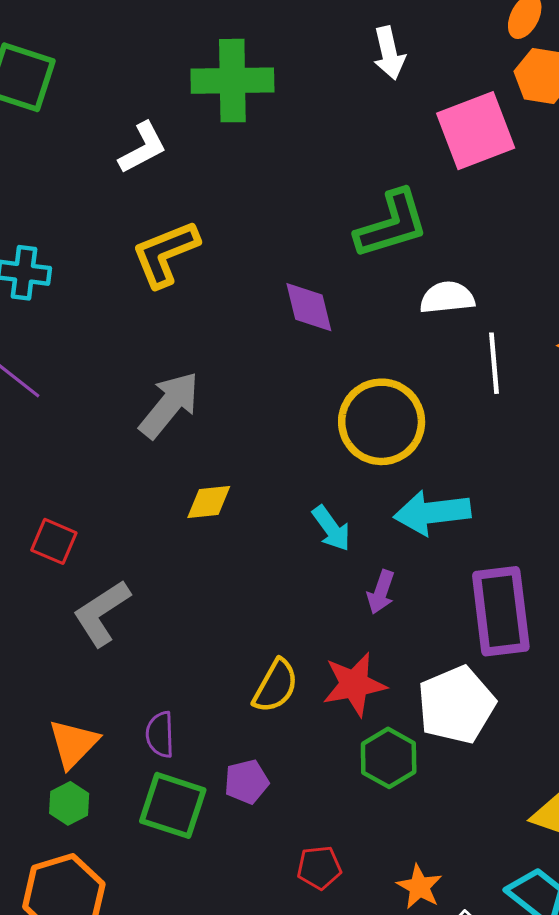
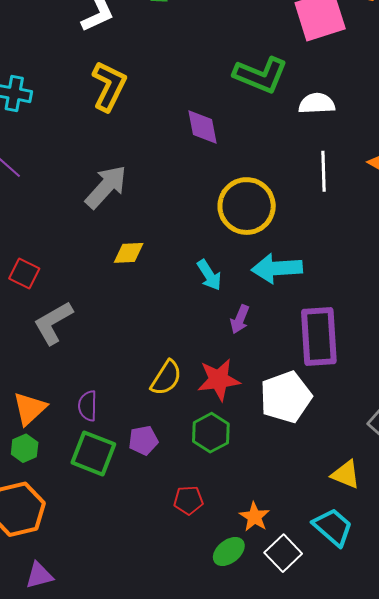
green L-shape: (392, 224) -> (261, 75), turned 36
yellow L-shape: (165, 254) -> (109, 86), turned 135
white semicircle: (447, 298) -> (317, 104), moved
green hexagon: (389, 758) -> (211, 433), moved

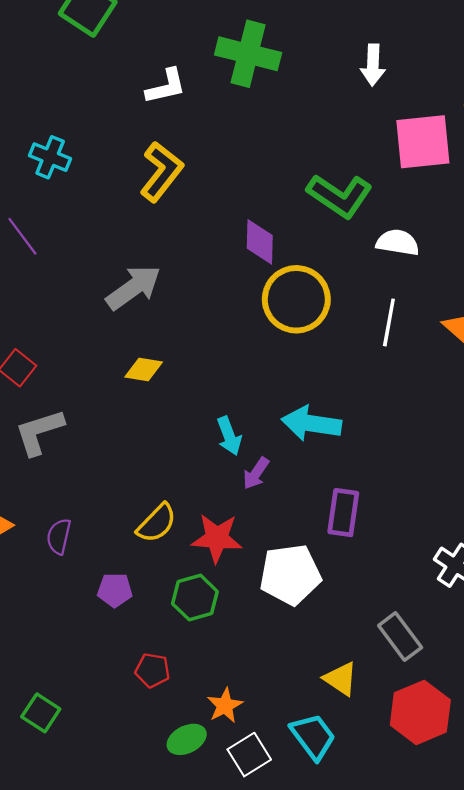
yellow circle: (247, 206) -> (296, 299), moved
cyan arrow: (209, 275) -> (229, 436), moved
purple rectangle: (319, 336) -> (343, 513), size x0.7
green square: (93, 453) -> (41, 713), moved, size x0.7

